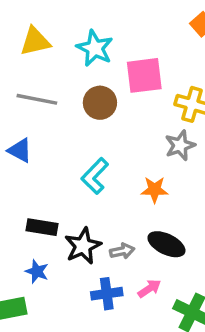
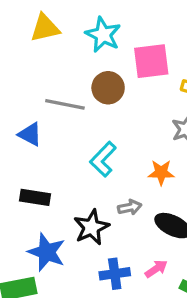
gray line: (37, 99) -> (65, 104), moved
black rectangle: (42, 227) -> (35, 197), moved
gray arrow: (122, 251) -> (130, 207), moved
blue star: (37, 271) -> (47, 252), size x1.6

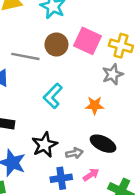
pink square: (151, 61) -> (87, 41), moved, turned 32
gray arrow: (130, 207) -> (74, 153), moved

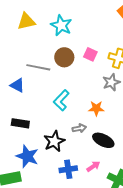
pink square: (87, 41) -> (90, 54), size x0.6
gray arrow: (74, 153) -> (79, 128), moved

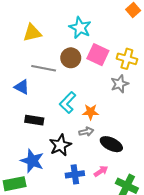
yellow triangle: (26, 21) -> (32, 33), moved
cyan star: (61, 25) -> (80, 28), moved
pink square: (90, 54) -> (98, 55), size x1.5
orange star: (96, 108) -> (91, 112), moved
black rectangle: (20, 123) -> (34, 120), moved

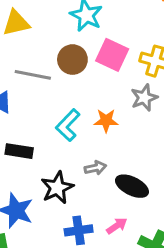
orange star: (91, 112) -> (106, 121), moved

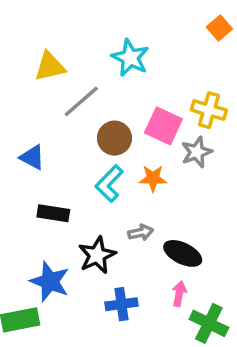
pink square: (112, 55) -> (163, 126), moved
brown circle: (72, 60) -> (114, 138), moved
gray line: (33, 75) -> (81, 101), moved, turned -52
pink arrow: (117, 226) -> (179, 294), moved, turned -45

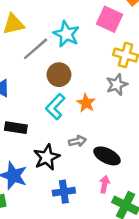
cyan star: (130, 58) -> (66, 34), moved
pink square: (163, 126) -> (109, 19), moved
orange star: (153, 178) -> (86, 103), turned 30

